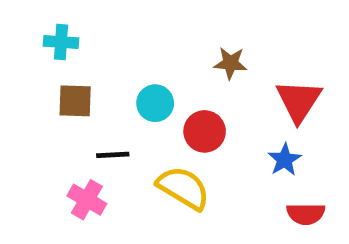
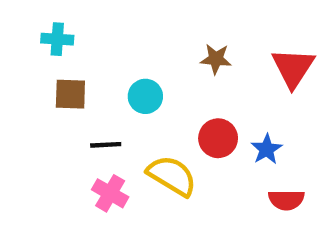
red triangle: (299, 101) -> (293, 68), moved
red circle: (205, 131) -> (218, 138), moved
pink cross: (87, 200) -> (110, 193), moved

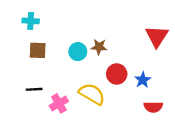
brown star: (216, 59) -> (99, 47), moved
black line: (106, 145) -> (34, 89), moved
pink cross: (110, 193) -> (59, 103), turned 30

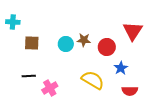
cyan cross: (31, 21) -> (13, 22), moved
red circle: (117, 74) -> (107, 47), moved
yellow semicircle: (92, 94) -> (93, 80), moved

